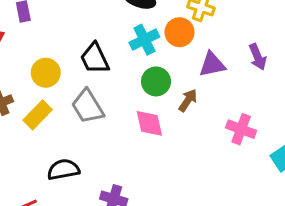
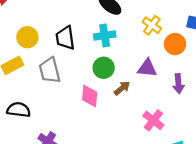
orange circle: (179, 32) -> (175, 44), moved
purple arrow: (258, 57) -> (178, 84), moved

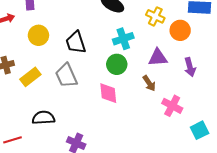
cyan cross: (105, 36) -> (123, 39), moved
yellow circle: (27, 37) -> (38, 35), moved
brown arrow: (122, 88) -> (149, 83), moved, turned 105

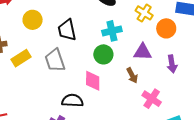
black semicircle: (43, 118) -> (72, 101), moved

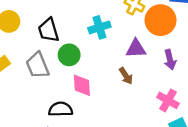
orange circle: (166, 28) -> (161, 20), size x1.4
green circle: (103, 54) -> (69, 55), moved
pink cross: (152, 99) -> (168, 100), moved

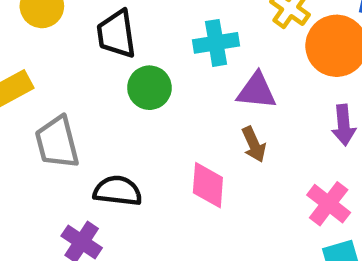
purple triangle: (136, 49) -> (257, 91), moved
gray trapezoid: (38, 65) -> (57, 142), moved
pink diamond: (82, 85) -> (208, 185), moved

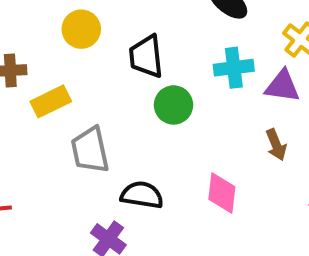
purple triangle: (257, 91) -> (282, 86), moved
brown arrow: (254, 144) -> (276, 145), moved

